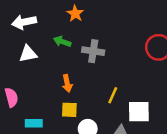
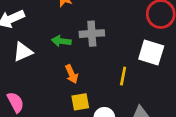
green arrow: (62, 41) -> (61, 41), moved
white square: (139, 112) -> (151, 52), moved, turned 30

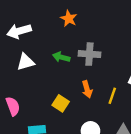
orange arrow: (72, 74) -> (87, 89), moved
yellow square: (80, 102) -> (61, 103), moved, turned 35

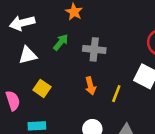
green arrow: (61, 57) -> (61, 42), moved, turned 112
yellow square: (61, 103) -> (42, 88), moved

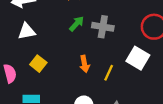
green arrow: (61, 42) -> (77, 24), moved
gray cross: (94, 49) -> (103, 27), moved

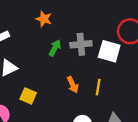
white square: (138, 58) -> (109, 51), moved

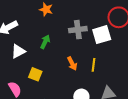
green arrow: (55, 48) -> (45, 42), moved
white square: (109, 51) -> (102, 35), turned -30

